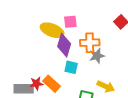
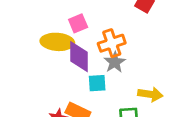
gray star: (97, 56) -> (115, 62), moved

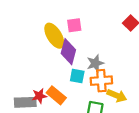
yellow ellipse: (57, 42) -> (54, 36), turned 40
orange cross: (112, 43) -> (101, 81), moved

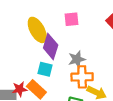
pink square: (74, 25) -> (71, 19), moved
cyan square: (77, 76) -> (45, 69), moved

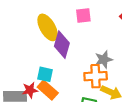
gray star: (77, 59) -> (104, 59), moved
cyan square: (45, 69) -> (45, 74), moved

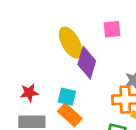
red star: (30, 90) -> (29, 93), moved

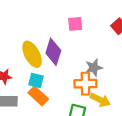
yellow ellipse: (71, 42) -> (32, 54), moved

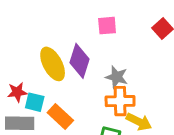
gray star: (94, 68) -> (117, 77), moved, turned 30
cyan square: (36, 80) -> (35, 102), moved

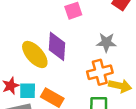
gray star: (117, 77) -> (106, 42), moved

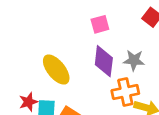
purple diamond: (57, 46) -> (104, 61), moved

